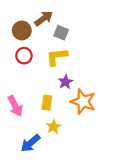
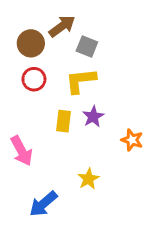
orange star: (83, 102) -> (132, 140), moved, size x0.6
yellow rectangle: (47, 103) -> (64, 121), moved
yellow star: (53, 127) -> (88, 179), moved

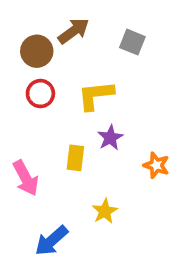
gray square: (87, 46) -> (132, 42), moved
yellow rectangle: (64, 121) -> (75, 158), moved

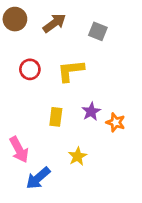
brown circle: (37, 51) -> (15, 19), moved
purple star: (110, 138) -> (91, 112), moved
pink arrow: (26, 178) -> (19, 150), moved

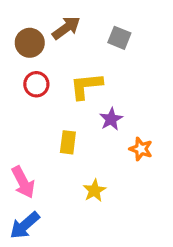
brown circle: (15, 19) -> (30, 43), moved
purple star: (91, 112) -> (111, 119), moved
blue arrow: (38, 178) -> (25, 225), moved

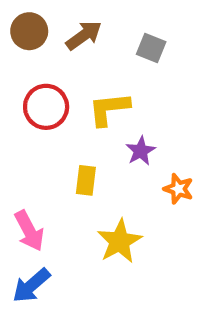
brown circle: (30, 43) -> (29, 31), moved
red circle: (36, 84) -> (46, 107), size x1.4
yellow star: (94, 190) -> (120, 241), size x1.5

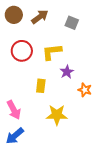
yellow star: (120, 241) -> (57, 115), turned 30

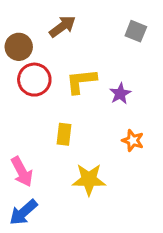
brown circle: (14, 15) -> (19, 47), moved
gray square: (72, 23) -> (136, 31), moved
purple star: (67, 72) -> (120, 94), moved

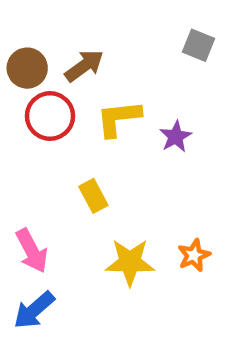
brown arrow: (62, 27) -> (84, 66), moved
yellow rectangle: (64, 134) -> (93, 196), turned -35
orange star: (133, 140) -> (194, 255), moved, turned 30

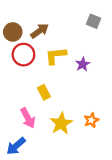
pink arrow: (32, 251) -> (28, 118), moved
yellow star: (130, 262) -> (61, 123), turned -30

